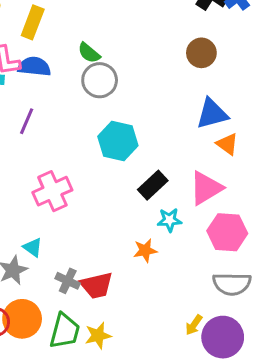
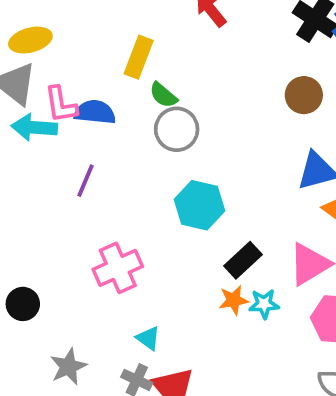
yellow rectangle: (33, 22) -> (139, 57), moved
cyan triangle: (33, 247) -> (148, 338), moved
orange star: (145, 250) -> (234, 300), moved

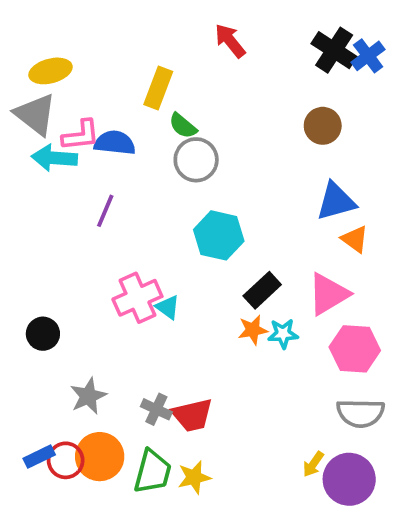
pink L-shape: (61, 105) -> (81, 135), turned -87
cyan triangle: (148, 338) -> (168, 307), moved

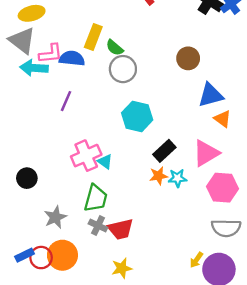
yellow rectangle: (158, 88) -> (93, 37), moved
brown circle: (323, 126) -> (188, 58), moved
green trapezoid: (153, 472) -> (96, 198), moved

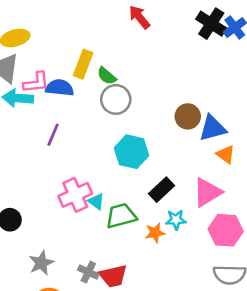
brown circle: (188, 58) -> (188, 116), moved
orange star: (158, 176) -> (155, 233), moved
green trapezoid: (96, 198) -> (121, 216), moved, turned -120

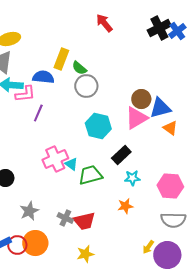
black cross: (211, 24) -> (159, 28), turned 30
pink L-shape: (36, 82) -> (25, 94), moved
pink triangle: (207, 192) -> (136, 118), moved
orange star: (155, 233) -> (125, 206), moved

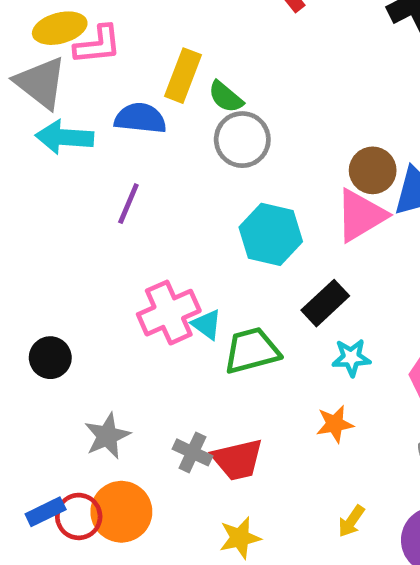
pink L-shape: (25, 94) -> (98, 45), moved
yellow arrow: (148, 247) -> (351, 521), moved

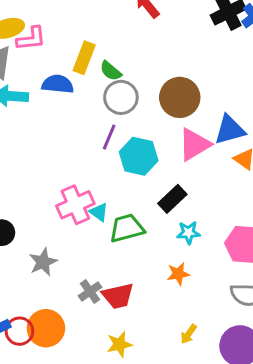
brown circle: (373, 170) -> (180, 97), moved, size x1.4
purple line: (128, 204) -> (109, 137), moved
gray star: (107, 436) -> (43, 262), moved
gray cross: (192, 452) -> (90, 291), turned 30

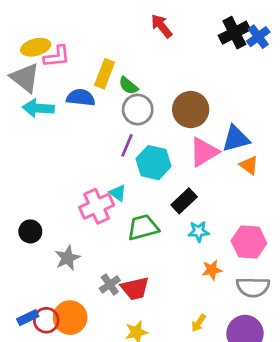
cyan triangle: (99, 212) -> (118, 193), moved
orange star: (178, 274) -> (212, 270), moved

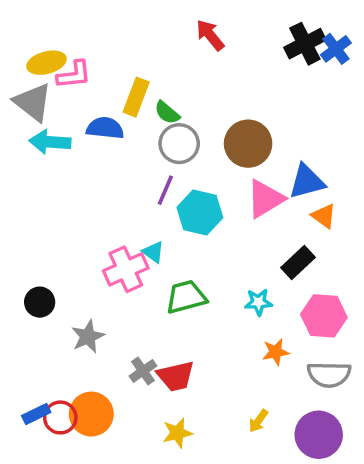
black rectangle: (184, 201) -> (298, 262), moved

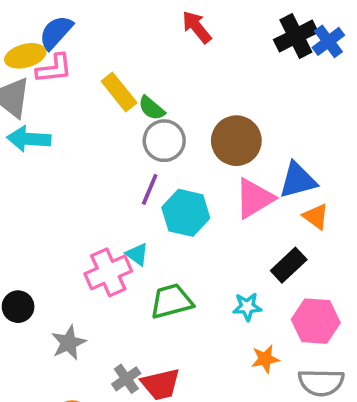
yellow rectangle: (136, 97) -> (119, 92), turned -60
blue semicircle: (105, 128) -> (56, 32), moved, turned -54

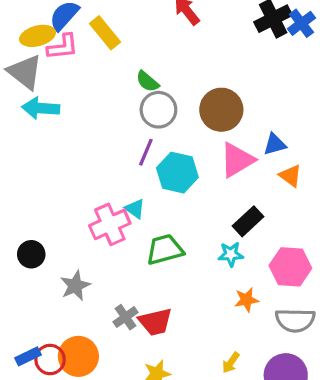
yellow rectangle: (119, 92) -> (105, 33), moved
blue triangle: (298, 180) -> (275, 144), size x0.7
black rectangle: (289, 265) -> (248, 221), moved

